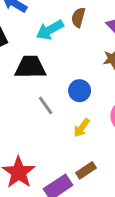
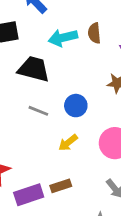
brown semicircle: (78, 17) -> (94, 33), turned -36
gray line: (46, 105) -> (38, 111), turned -48

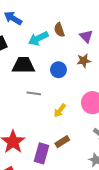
blue circle: (76, 106) -> (58, 70), moved
purple rectangle: (29, 195) -> (42, 153), turned -42

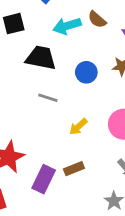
brown semicircle: (59, 30) -> (97, 20), turned -40

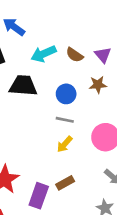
brown semicircle: (97, 20) -> (75, 55), moved
gray line: (48, 98) -> (65, 120), moved

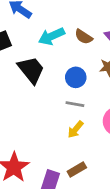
black trapezoid: (23, 86) -> (31, 70), turned 48

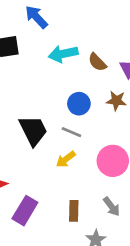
black trapezoid: (31, 70) -> (33, 130), moved
brown rectangle: (77, 170) -> (74, 211), moved, turned -72

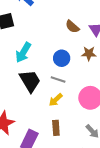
cyan arrow: (63, 54) -> (23, 52), moved, turned -42
brown rectangle: (74, 211) -> (56, 128), moved

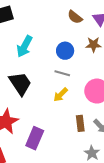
black trapezoid: (30, 81) -> (20, 84), moved
brown rectangle: (56, 128) -> (80, 123), moved

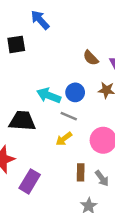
cyan arrow: (24, 46) -> (49, 95), moved, turned 75
black trapezoid: (20, 84) -> (22, 121), turned -60

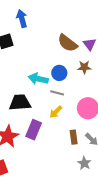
blue arrow: (40, 20) -> (22, 19), turned 36
brown semicircle: (91, 58) -> (68, 43), size x1.5
purple rectangle: (30, 181) -> (34, 130), moved

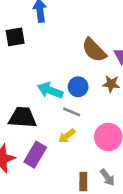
brown rectangle: (74, 137) -> (83, 182), moved

